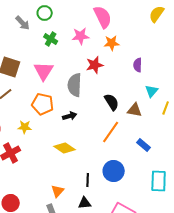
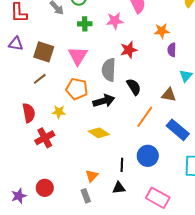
green cross: (51, 39) -> (85, 24), turned -32
orange star: (112, 43) -> (162, 31), moved
black semicircle: (112, 102) -> (134, 87), moved
black arrow: (70, 116) -> (104, 101), size x1.5
blue rectangle: (144, 145) -> (178, 130), size x1.6

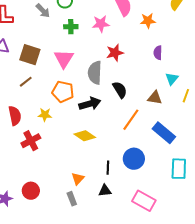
orange star: (162, 31) -> (148, 21), moved

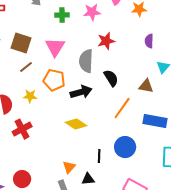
brown line: (26, 82) -> (26, 67), moved
yellow star: (45, 115) -> (30, 96), moved
blue rectangle: (164, 133) -> (155, 121), turned -30
black triangle: (105, 191) -> (88, 179), moved

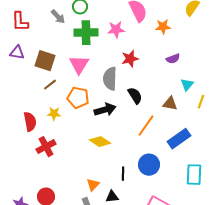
green cross: (62, 15) -> (86, 33), size x1.6
purple semicircle: (149, 41) -> (173, 59), turned -112
blue rectangle: (155, 121) -> (179, 139), turned -45

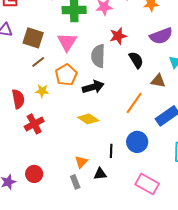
purple semicircle: (173, 59) -> (161, 36), size x1.6
black semicircle: (135, 96) -> (136, 60), moved
orange pentagon: (78, 98) -> (66, 75), turned 30

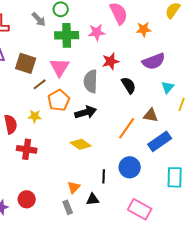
brown line: (38, 62) -> (40, 84), moved
brown triangle: (158, 81) -> (151, 115), moved
red cross: (34, 124) -> (27, 149), turned 36

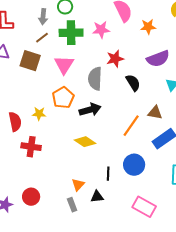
gray arrow: (39, 19) -> (43, 17), turned 49
brown line: (40, 84) -> (42, 38), moved

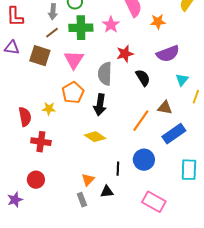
pink star: (101, 30) -> (111, 25), turned -30
black arrow: (90, 110) -> (100, 105), turned 115
red circle: (31, 197) -> (36, 180), moved

